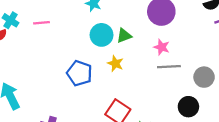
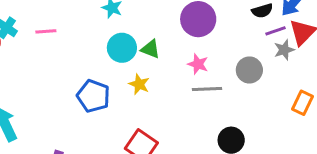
green triangle: (124, 36) -> (151, 49), turned 42
gray circle: (204, 77) -> (249, 70), moved

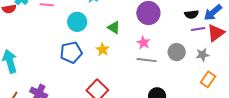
cyan circle: (122, 48) -> (77, 22), moved
gray star: (284, 50) -> (203, 55), moved
blue pentagon: (93, 96) -> (71, 52), turned 30

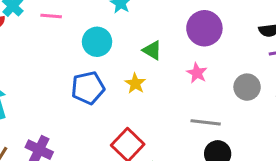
gray line: (147, 60) -> (206, 122), moved

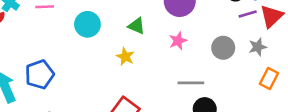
pink star: (197, 73) -> (178, 41), turned 30
blue pentagon: (88, 88) -> (40, 74), moved

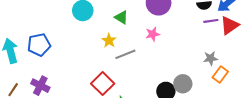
gray star: (258, 47) -> (211, 58), moved
gray circle: (223, 48) -> (183, 84), moved
gray line: (191, 83) -> (125, 54), moved, turned -30

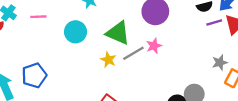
green triangle: (121, 17) -> (118, 33), size x1.6
gray line: (125, 54) -> (133, 53), moved

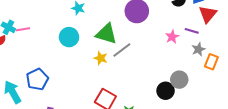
pink line: (38, 17) -> (23, 29), moved
purple line: (214, 22) -> (192, 31), moved, turned 40
pink star: (154, 46) -> (172, 37), moved

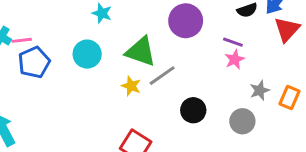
purple line: (192, 31) -> (233, 42), moved
gray star: (198, 49) -> (260, 90), moved
blue pentagon: (37, 79) -> (34, 62), moved
black circle: (166, 91) -> (193, 110), moved

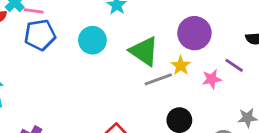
pink star: (235, 59) -> (212, 79), moved
yellow star: (131, 86) -> (181, 66), moved

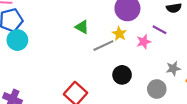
cyan circle: (92, 40) -> (17, 40), moved
green triangle: (144, 51) -> (82, 27), moved, size x0.6

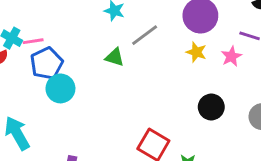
green triangle: (82, 27) -> (115, 57), moved
gray line: (103, 46) -> (145, 35), moved

